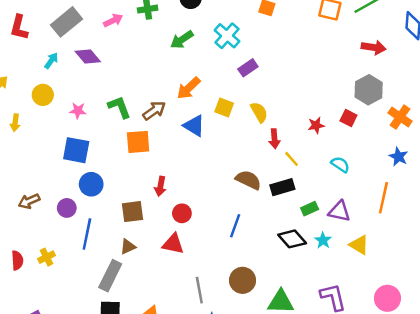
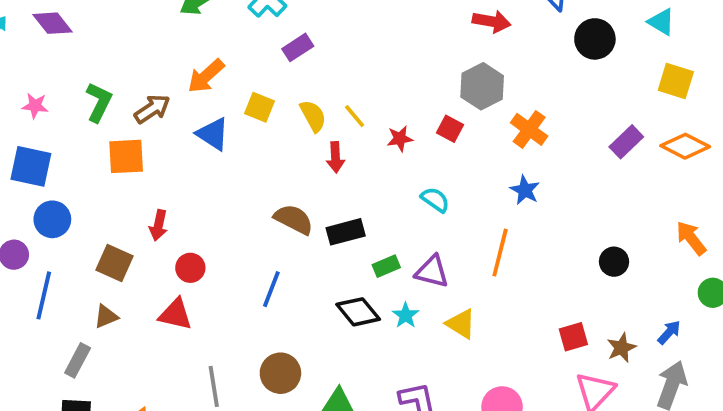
green L-shape: (119, 107) -> (99, 102), turned 45
yellow line: (292, 159) -> (355, 116), moved
brown square: (132, 212) -> (115, 263), turned 30
gray rectangle: (110, 276) -> (78, 360), size x0.7

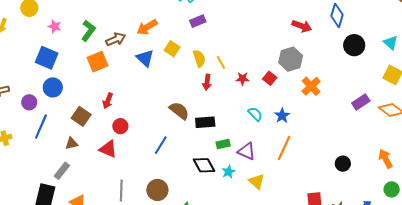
orange square: (126, 156) -> (97, 62), turned -30
blue star: (525, 190) -> (282, 116), moved
gray rectangle: (78, 360) -> (62, 171), moved

